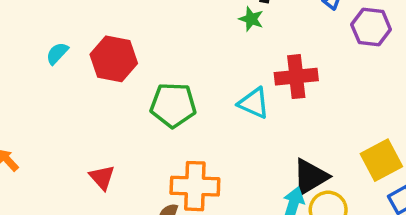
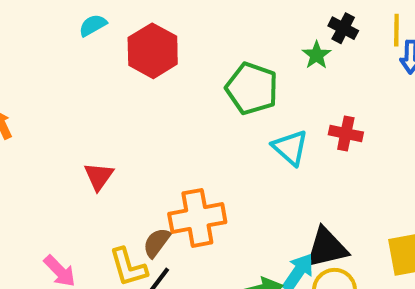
red cross: (296, 77) -> (346, 133), size x0.7
green pentagon: (173, 105) -> (252, 88), moved
orange cross: (195, 186) -> (197, 218), turned -30

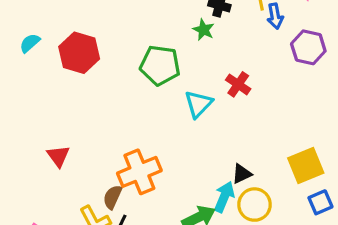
red cross: (346, 133) -> (238, 84), turned 35
cyan triangle: (290, 148) -> (198, 104), turned 44
black triangle: (326, 248) -> (242, 174), size x0.6

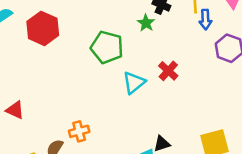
red triangle: (58, 156) -> (15, 110), turned -36
orange cross: (139, 172) -> (79, 131), size x0.6

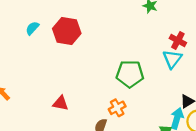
green pentagon: (107, 47) -> (130, 74), moved
cyan triangle: (134, 83) -> (172, 59), moved

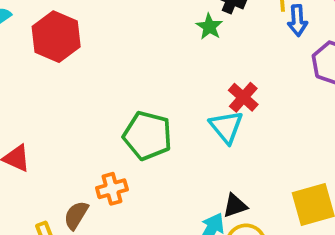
cyan triangle: (172, 59) -> (226, 127), turned -30

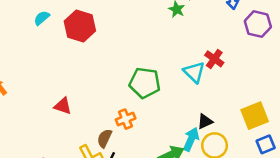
red cross: (243, 97) -> (214, 59), moved

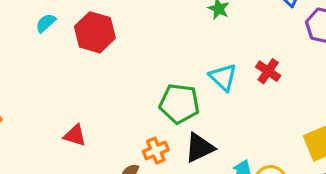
cyan triangle: (194, 72) -> (223, 77), moved
black triangle: (205, 122) -> (199, 148), moved, size x1.5

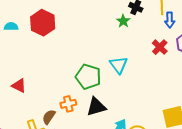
cyan semicircle: (46, 23) -> (11, 26), moved, turned 32
red cross: (268, 71) -> (160, 47), moved

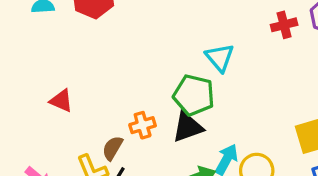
red cross: (160, 47) -> (284, 25), turned 35
green pentagon: (88, 77) -> (194, 95), moved

